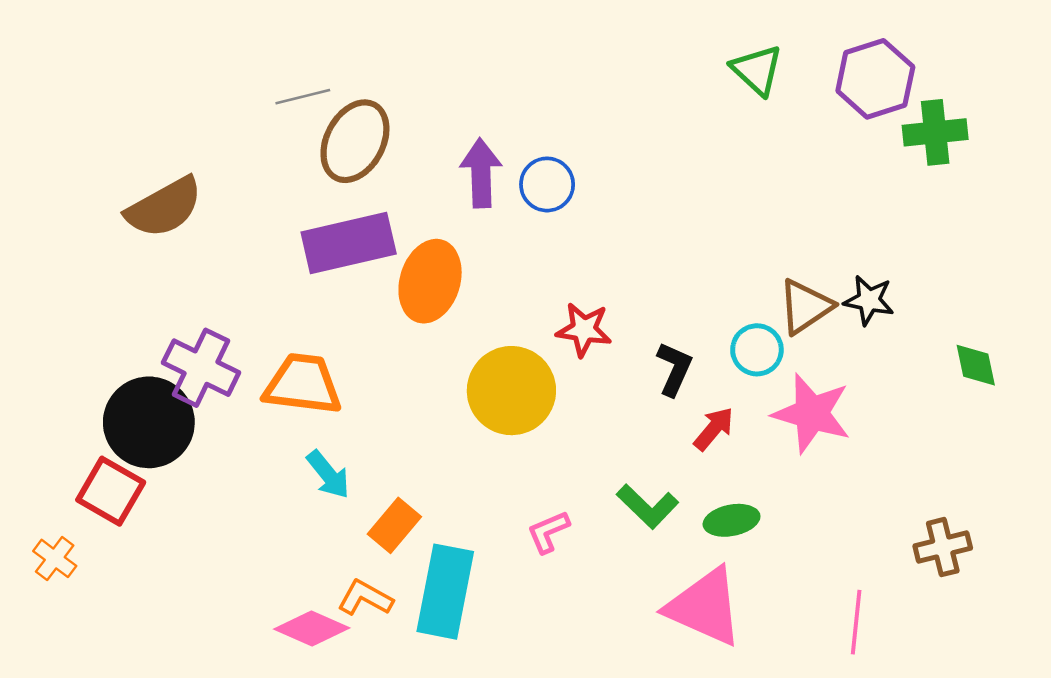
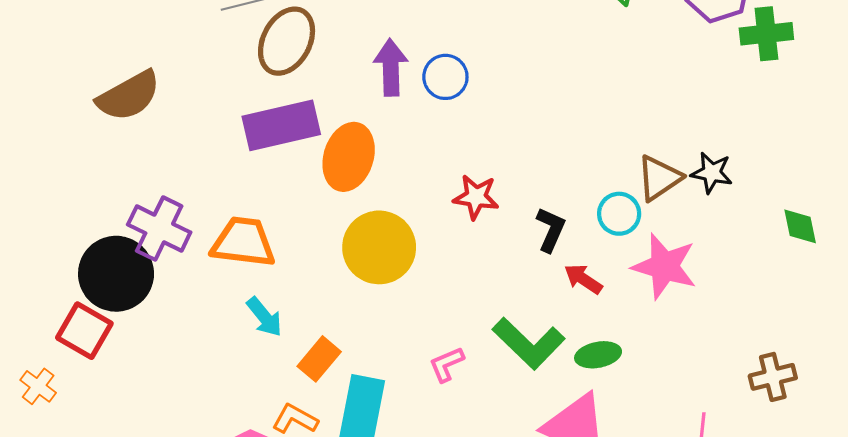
yellow circle: (511, 391) -> (379, 247), moved
red arrow: (714, 429) -> (583, 279), turned -96
green L-shape: (648, 506) -> (529, 343), size x1.4

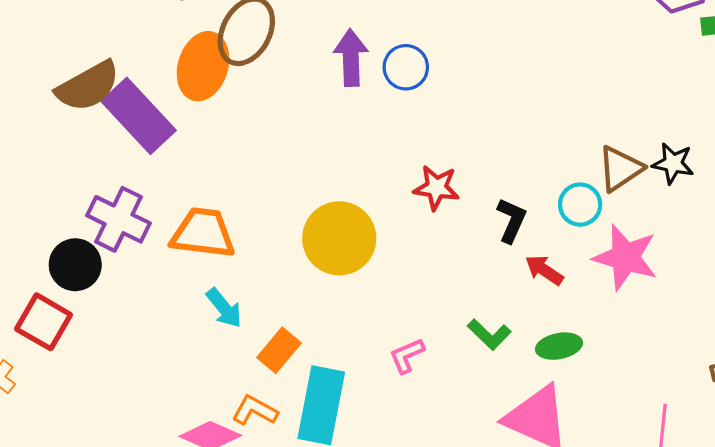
purple rectangle: (281, 125) -> (139, 116), moved, turned 60
orange ellipse: (349, 157) -> (203, 66), moved
black circle: (116, 274) -> (75, 265), size x0.7
green L-shape: (529, 343) -> (489, 334), size x0.6

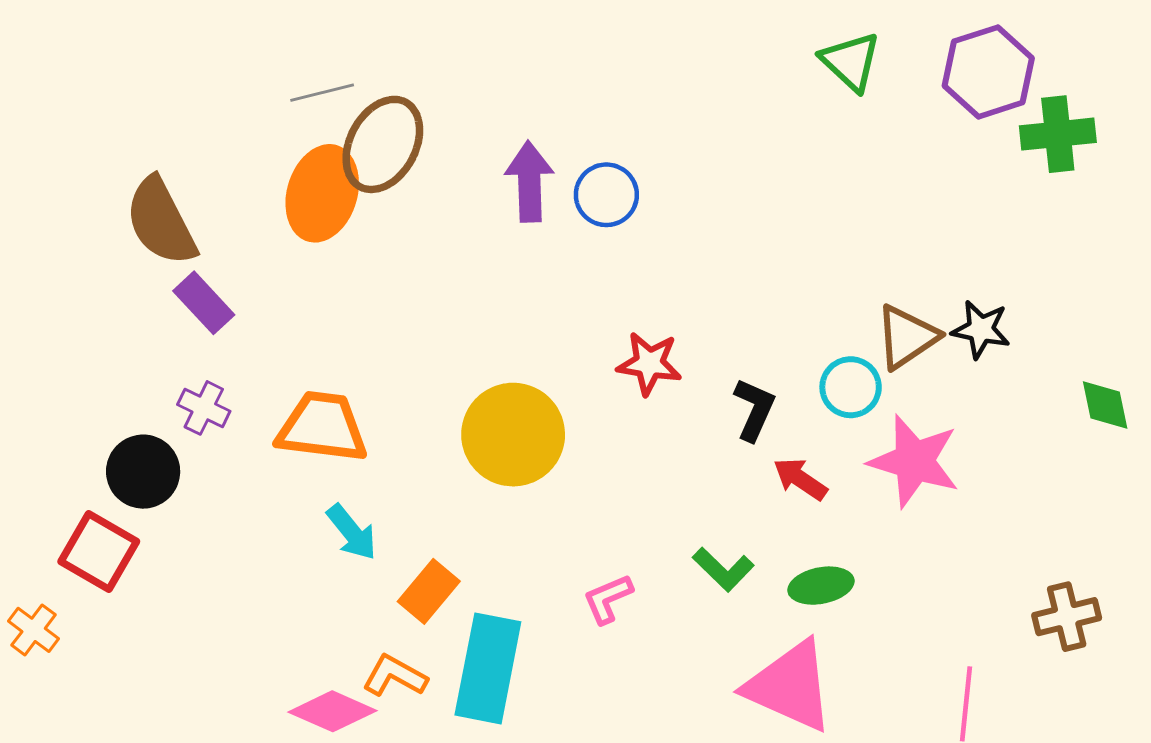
brown semicircle: (88, 86) -> (161, 221), turned 92
purple rectangle: (139, 116) -> (204, 303), moved, size x0.6
purple cross: (119, 219) -> (204, 408), size x0.6

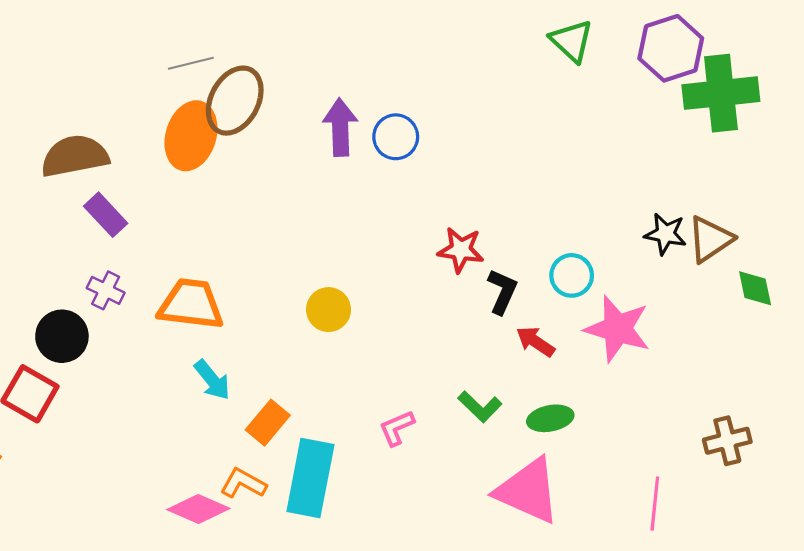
green cross: (1058, 134) -> (721, 93), size x1.4
brown semicircle: (161, 221) -> (75, 156), turned 106
brown triangle: (907, 337) -> (710, 239), moved
red star: (649, 364) -> (461, 250), moved
yellow circle: (513, 435) -> (329, 310), size x0.6

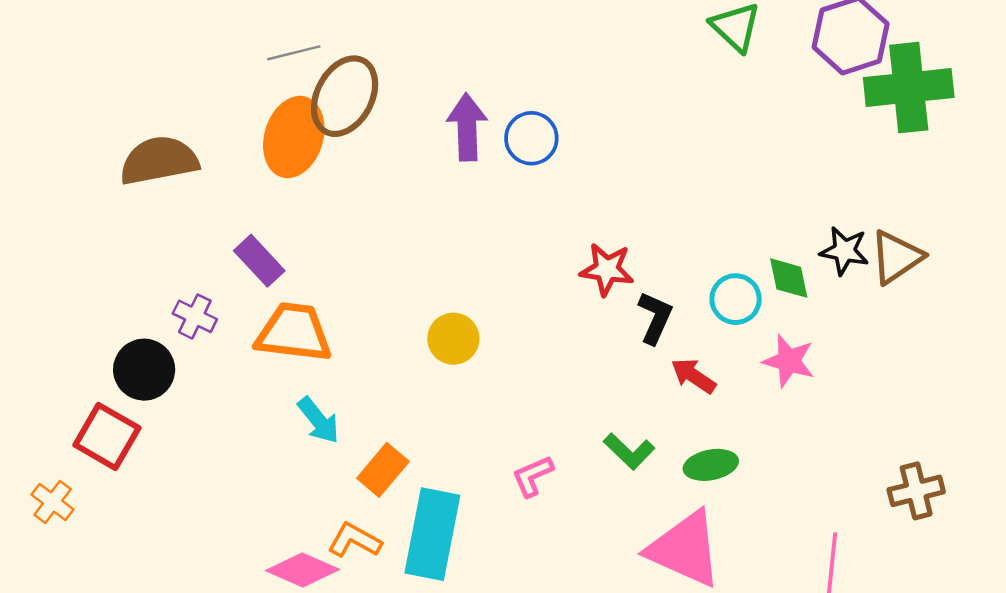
purple rectangle: (106, 215) -> (259, 261), moved
green diamond: (755, 288) -> (789, 278), moved
pink star: (617, 329) -> (789, 361), size x0.7

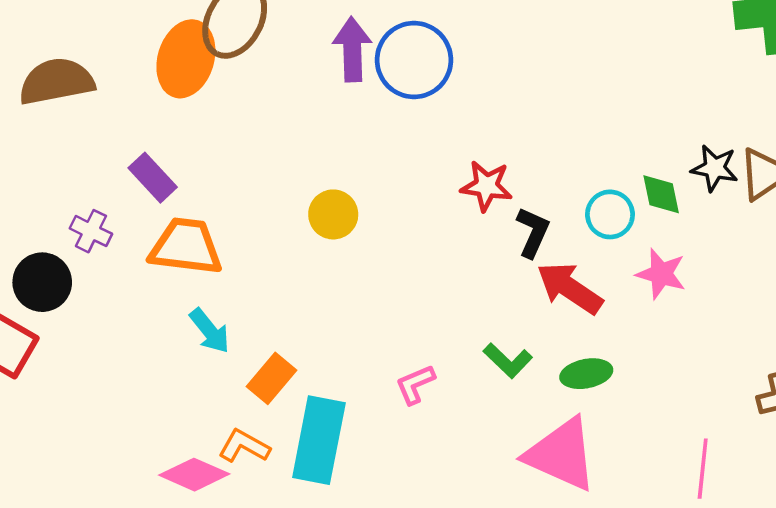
blue circle: (531, 138) -> (414, 60), size x1.5
yellow circle: (453, 339) -> (333, 214), moved
red arrow: (693, 376) -> (570, 288), size x1.5

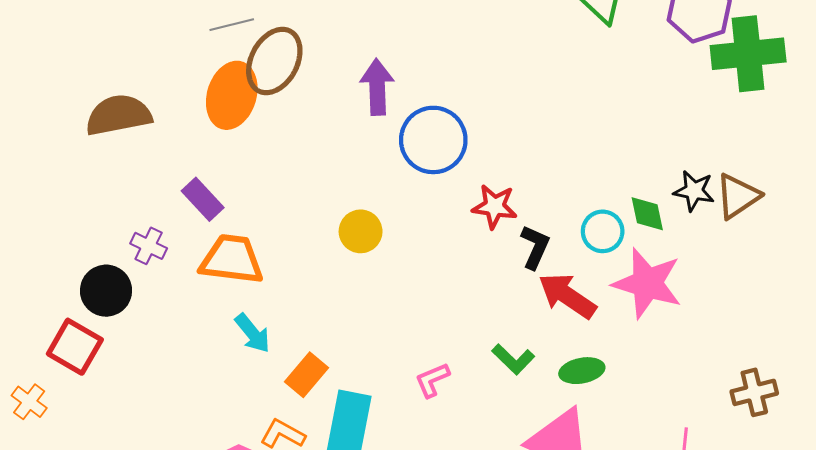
blue circle: (414, 60) -> (433, 140), moved
pink star: (661, 274) -> (647, 283), size x1.6

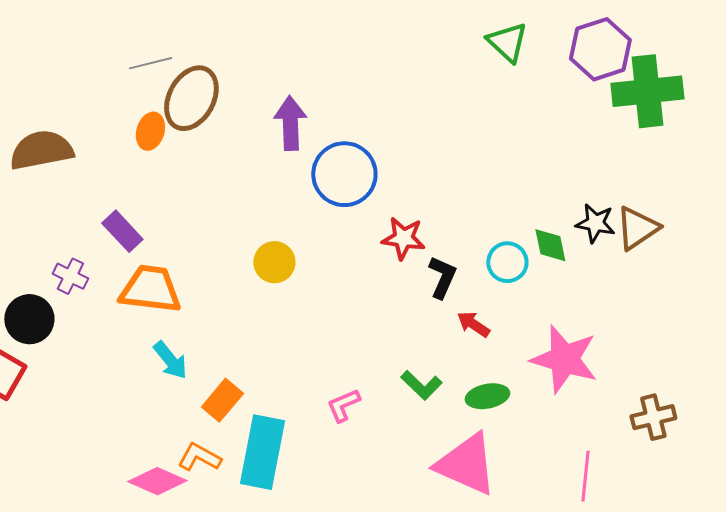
orange ellipse: (232, 95) -> (150, 131), size x0.6
pink star: (647, 283) -> (564, 359), moved
red arrow: (567, 296) -> (473, 324), size x0.6

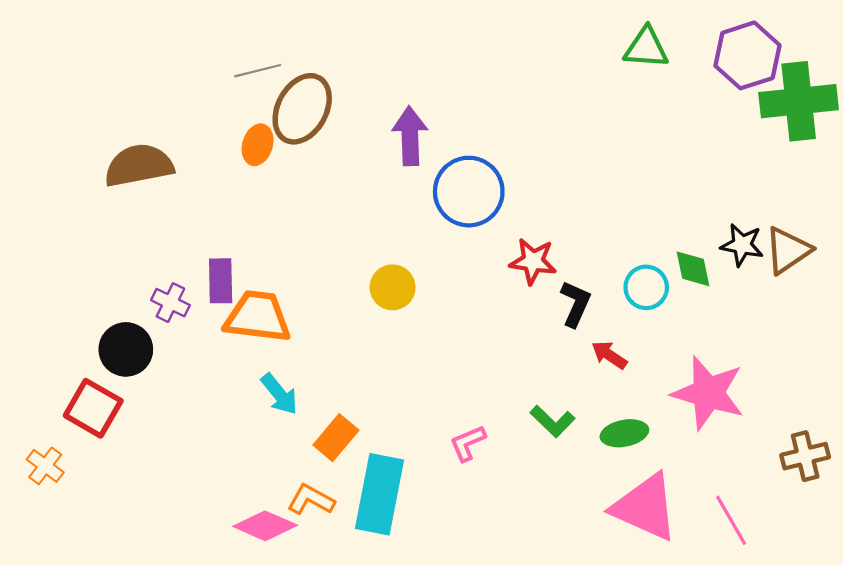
green triangle: (507, 42) -> (646, 48), turned -39
purple rectangle: (122, 231) -> (221, 281), moved, turned 42
pink triangle: (466, 464) -> (645, 507), moved
pink line: (585, 476) -> (731, 520), turned -36

